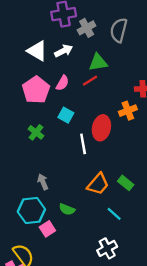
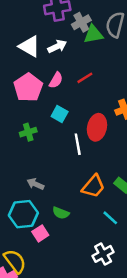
green triangle: (98, 62) -> (93, 34), moved
green cross: (36, 132) -> (28, 132), turned 35
gray arrow: (43, 182) -> (35, 184), turned -42

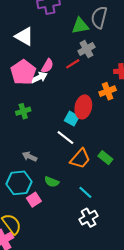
gray cross: (81, 22) -> (86, 49), moved
white arrow: (57, 46) -> (39, 77), moved
cyan square: (60, 114) -> (72, 119), moved
white line: (78, 144) -> (65, 138), moved, turned -42
cyan line: (110, 218) -> (85, 192), moved

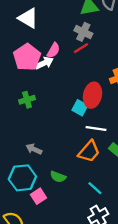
gray cross: (86, 49) -> (83, 32), moved, turned -35
white line: (65, 138) -> (96, 128), moved, turned -30

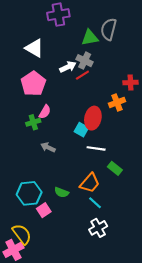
pink semicircle: (53, 50) -> (45, 112), moved
white arrow: (44, 63) -> (68, 67), moved
gray arrow: (34, 149) -> (48, 147), moved
orange trapezoid: (89, 151) -> (90, 183), moved

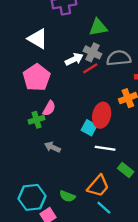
gray semicircle: (109, 29) -> (119, 58), moved, turned 70

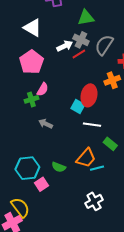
gray semicircle: (119, 58) -> (104, 45), turned -50
cyan line: (104, 208) -> (97, 168), moved, turned -56

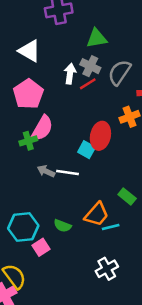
white arrow: (65, 46) -> (70, 74), turned -56
pink semicircle: (43, 89) -> (42, 128), size x1.5
white line: (92, 125) -> (68, 173), moved

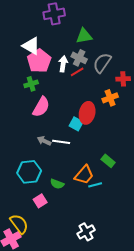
pink pentagon: (28, 94) -> (39, 61), moved
green cross: (28, 141) -> (31, 84), moved
cyan hexagon: (23, 227) -> (29, 172), moved
white cross: (107, 269) -> (86, 232), moved

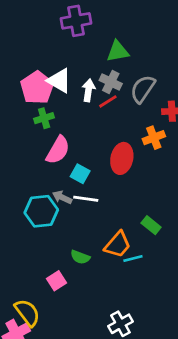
white triangle: (31, 46) -> (59, 81), moved
pink pentagon: (39, 61) -> (37, 88), moved
cyan square: (76, 124) -> (80, 174), moved
cyan hexagon: (29, 172) -> (41, 211), moved

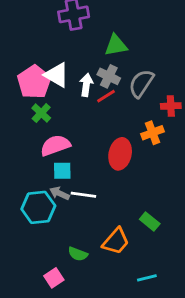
green cross: (44, 118) -> (41, 113), turned -30
pink semicircle: (58, 150) -> (55, 145), turned -140
cyan square: (80, 174) -> (62, 171), moved, turned -30
cyan line: (133, 259) -> (147, 278), moved

